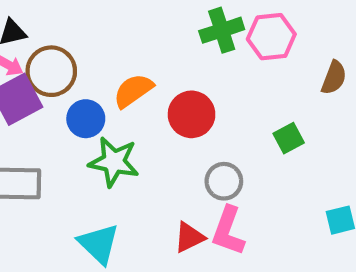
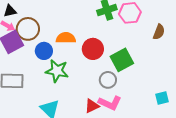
orange semicircle: (133, 91) -> (66, 38), turned 36
green square: (289, 138) -> (122, 60), moved, size x1.6
pink L-shape: (228, 231) -> (110, 103), turned -85

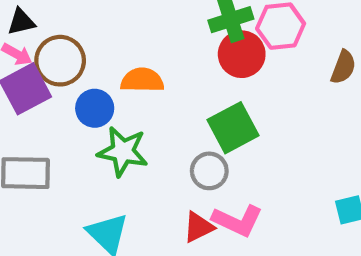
red circle: (93, 49) -> (242, 54), moved
green square: (122, 60) -> (233, 128), moved
gray circle: (108, 80) -> (209, 171), moved

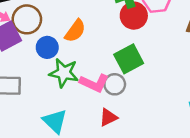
orange semicircle: (142, 80) -> (75, 31), turned 125
pink L-shape: (237, 221) -> (94, 83), moved

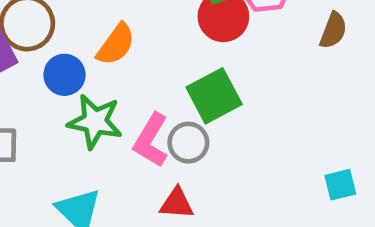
pink L-shape: (94, 83) -> (151, 140), turned 96
red triangle: (108, 117) -> (177, 203), turned 30

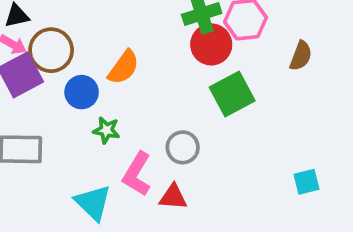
green square: (214, 96) -> (232, 94), moved
green star: (95, 122) -> (106, 130), size x0.6
pink L-shape: (151, 140) -> (137, 174), moved

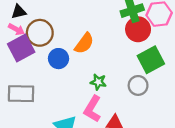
green star: (106, 130) -> (98, 82), moved
gray circle: (183, 147) -> (138, 85), moved

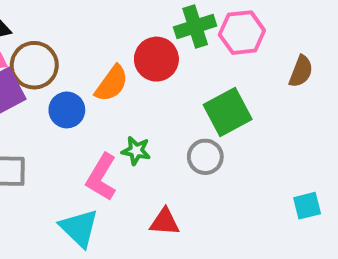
red circle: (138, 29) -> (156, 59), moved
pink L-shape: (92, 109) -> (101, 177), moved

